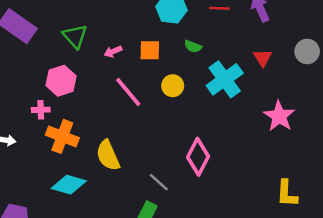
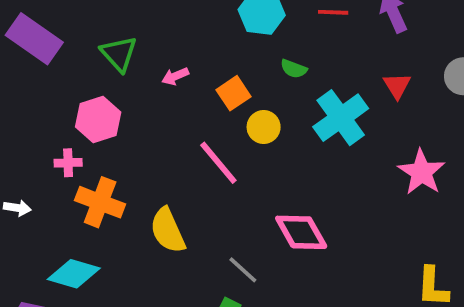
orange square: (150, 50) -> (234, 93), moved, turned -35
pink line: (128, 92) -> (218, 163), moved
pink diamond: (198, 157) -> (301, 232), turned -57
cyan diamond: (69, 185) -> (74, 274), moved

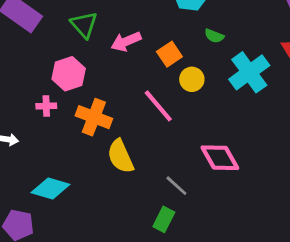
pink arrow: (175, 76) -> (126, 42), size x1.5
orange cross: (100, 202) -> (94, 117), moved

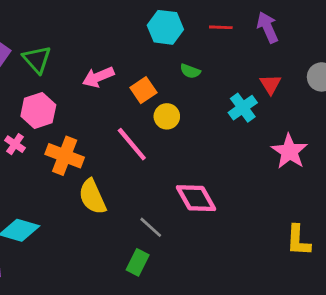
green triangle: (84, 25) -> (37, 59), moved
cyan cross: (249, 72) -> (243, 108), moved, size x0.7
pink cross: (46, 106) -> (15, 144), turned 36

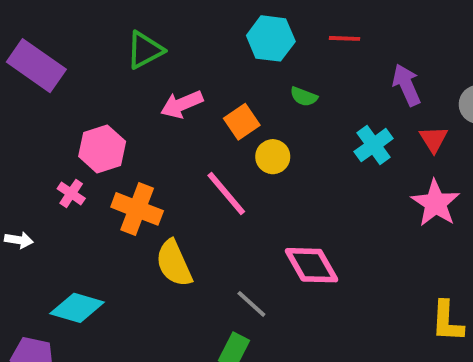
purple arrow: (268, 27) -> (406, 85), moved
green triangle: (37, 59) -> (145, 50), moved, turned 44
red triangle: (270, 84) -> (434, 139), moved

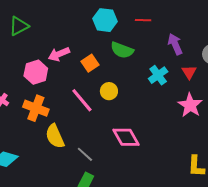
green triangle: (145, 50) -> (19, 26), moved
green semicircle: (304, 97) -> (122, 50), size x1.6
pink hexagon: (102, 149) -> (36, 72), moved
yellow circle: (273, 157) -> (109, 91), moved
gray line: (251, 304) -> (85, 154), moved

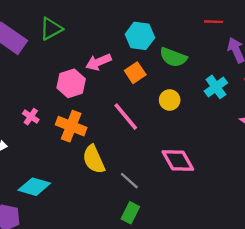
cyan hexagon: (105, 20) -> (140, 36), moved
red line: (143, 20) -> (214, 22), moved
yellow circle: (109, 91) -> (170, 100), moved

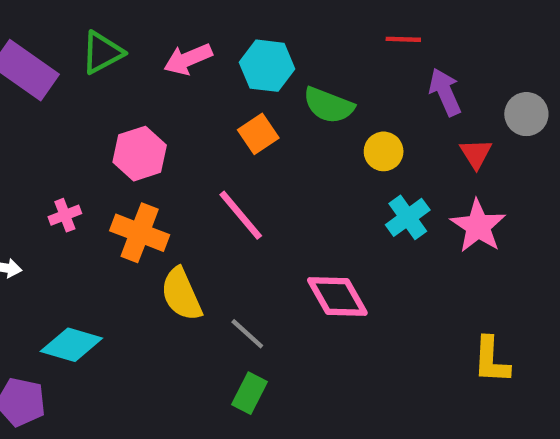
pink arrow: (98, 62) -> (188, 59), moved
cyan cross: (216, 87) -> (408, 217), moved
yellow circle: (170, 100) -> (384, 151), moved
pink cross: (31, 117) -> (65, 215), turned 35

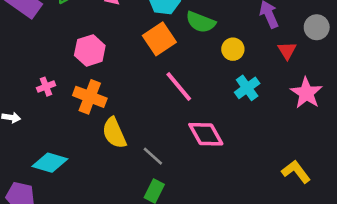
orange square: (258, 134) -> (159, 39), size x1.4
pink line: (241, 215) -> (179, 87), moved
pink star: (478, 226) -> (306, 93), moved
yellow L-shape: (491, 360) -> (296, 172), turned 140

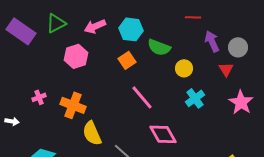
gray circle: (317, 27) -> (238, 47), moved
orange square: (159, 39) -> (127, 60), size x0.7
pink hexagon: (90, 50) -> (76, 56), moved

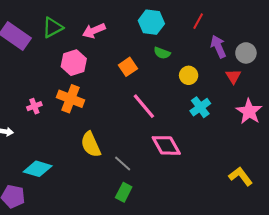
red line: (193, 17) -> (198, 21), turned -63
cyan hexagon: (131, 29) -> (151, 22), moved
green semicircle: (159, 47) -> (162, 53), size x0.7
orange cross: (73, 105) -> (71, 99), moved

